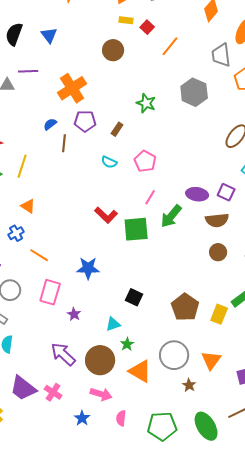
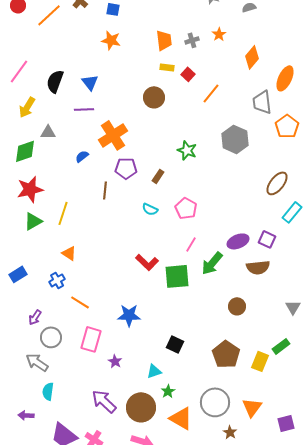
purple line: (28, 71) -> (84, 109), moved
blue semicircle: (50, 124) -> (82, 156), moved
purple ellipse: (197, 194) -> (238, 241), turned -30
brown circle: (218, 252) -> (237, 306), moved

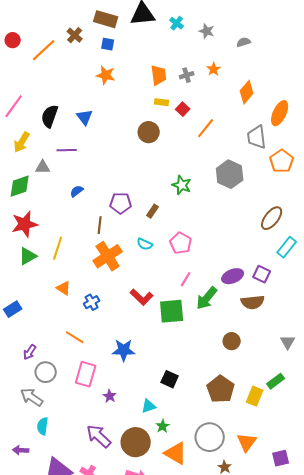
purple line: (84, 109) -> (67, 150), moved
orange cross: (113, 135) -> (108, 256), moved
blue cross: (57, 280) -> (92, 302), moved

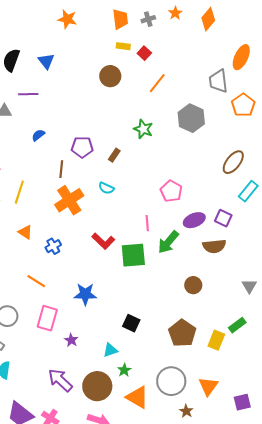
orange diamond: (247, 92) -> (208, 19), moved
orange line: (206, 128) -> (157, 83), moved
pink pentagon: (181, 243) -> (171, 191), moved
pink line: (186, 279) -> (147, 223), turned -35

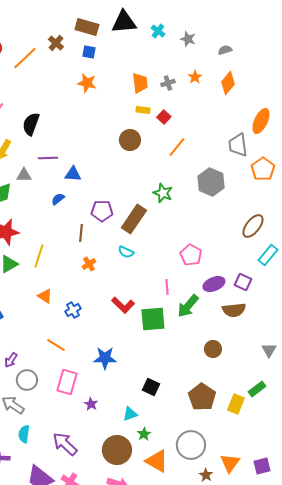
blue triangle: (46, 61) -> (73, 174), moved, turned -48
brown rectangle: (114, 155) -> (134, 219), size x2.0
orange cross: (69, 200) -> (89, 264), size x0.5
purple arrow: (60, 380) -> (65, 444), moved
orange triangle: (208, 386) -> (230, 463), moved

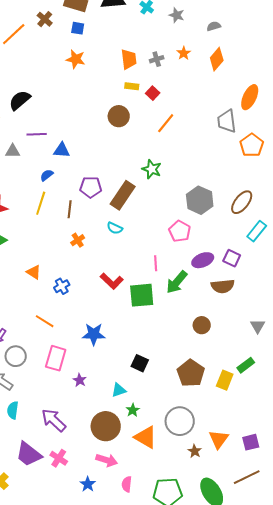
black semicircle: (31, 124) -> (20, 100), turned 30
gray hexagon: (211, 182) -> (200, 200), moved
yellow line: (39, 256) -> (41, 203), moved

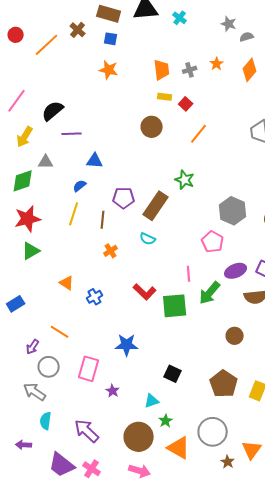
gray star: (177, 15) -> (229, 24), moved
purple line: (37, 134) -> (72, 134), moved
orange line: (45, 321) -> (60, 332), moved

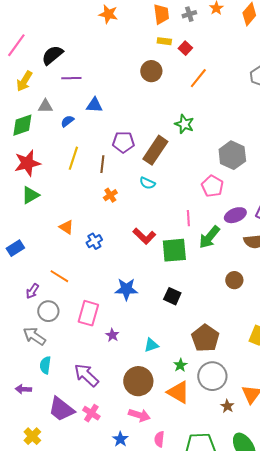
blue semicircle: (80, 186) -> (67, 121), moved
black square: (173, 374) -> (172, 296), moved
brown pentagon: (224, 384) -> (205, 338), moved
green star: (166, 421) -> (180, 365), moved

